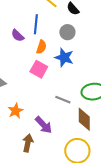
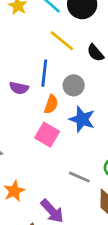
gray circle: (67, 32) -> (74, 85), moved
purple semicircle: (18, 35) -> (19, 88), turned -32

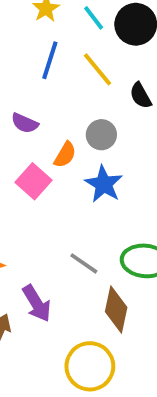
blue line: (44, 73) -> (50, 60), moved
pink square: (47, 135) -> (34, 181), moved

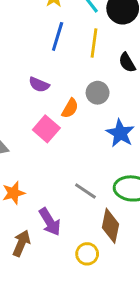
yellow line: (98, 69) -> (94, 43), turned 48
blue star: (104, 184) -> (120, 133), moved
yellow circle: (90, 366) -> (87, 254), moved, size x0.6

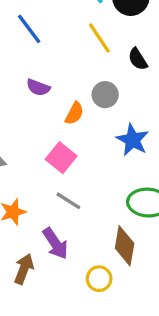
blue line: (58, 36) -> (29, 29), moved, turned -52
yellow line: (94, 43) -> (99, 38), turned -40
pink square: (46, 129) -> (61, 158), moved
gray line: (85, 191) -> (68, 201), moved

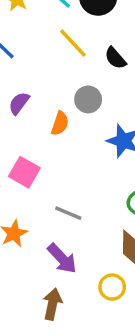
purple semicircle: (38, 87) -> (19, 103), turned 115
pink square: (61, 158) -> (24, 172), moved
brown arrow: (24, 269) -> (52, 304), moved

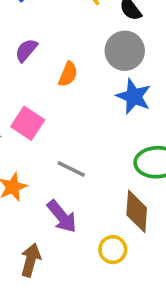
gray circle: (88, 99) -> (125, 51), moved, size x1.4
brown arrow: (52, 304) -> (31, 260), moved

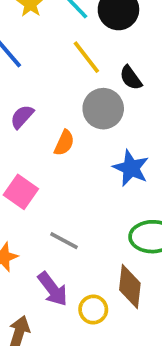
gray circle: (125, 51) -> (103, 109), moved
yellow circle: (113, 250) -> (93, 310), moved

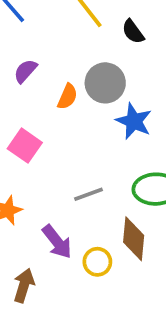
gray circle: (103, 109) -> (105, 83), moved
gray line: (64, 241) -> (88, 194), moved, turned -48

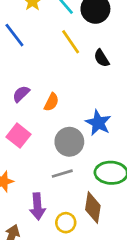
purple semicircle: (25, 71) -> (21, 94), moved
gray circle: (105, 83) -> (69, 142), moved
purple arrow: (57, 242) -> (38, 206), turned 30

